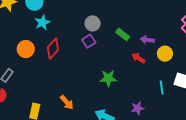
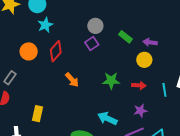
yellow circle: (165, 54) -> (144, 60), moved
red arrow: (138, 58) -> (139, 85), moved, turned 152
orange arrow: (67, 102) -> (72, 80), moved

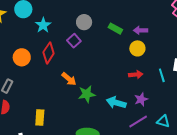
cyan star: (45, 25) -> (43, 25), moved
purple square: (92, 44) -> (74, 41), moved
green star: (111, 81) -> (87, 94), moved
cyan arrow: (107, 118) -> (116, 103), moved

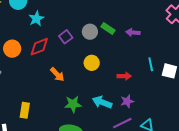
gray circle: (84, 22) -> (90, 32), moved
yellow circle: (137, 48) -> (92, 63), moved
red diamond: (49, 53) -> (39, 47), turned 30
cyan line: (162, 75) -> (151, 64), moved
green star: (87, 94) -> (73, 104), moved

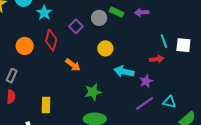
red diamond: (39, 47) -> (51, 40), turned -45
red arrow: (124, 76) -> (157, 59), moved
cyan arrow: (102, 102) -> (124, 72), moved

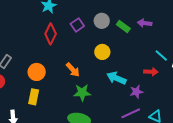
green rectangle: (117, 12) -> (123, 26), moved
cyan line: (164, 41) -> (161, 55), turned -40
orange circle: (25, 46) -> (37, 72), moved
orange arrow: (73, 65) -> (73, 70), moved

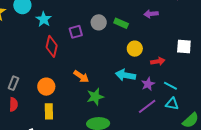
purple arrow: (145, 23) -> (151, 14), moved
purple square: (77, 25) -> (76, 32), turned 32
yellow circle: (102, 52) -> (135, 49), moved
cyan line: (161, 55) -> (170, 86), moved

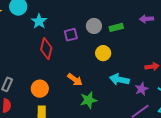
green rectangle: (121, 23) -> (116, 27), turned -40
yellow circle: (135, 49) -> (103, 53), moved

